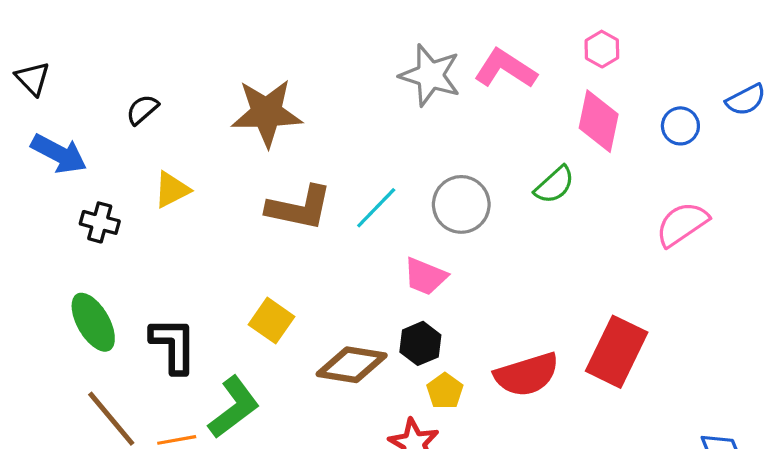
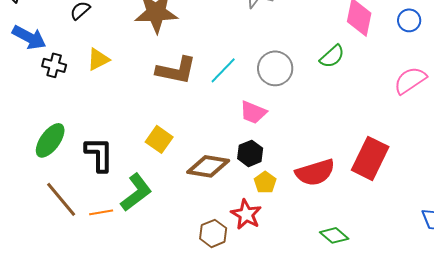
black cross: (100, 222) -> (54, 65), moved
green ellipse: (93, 322) -> (50, 140), turned 66

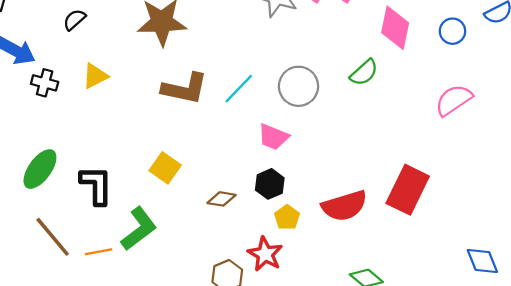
brown diamond: (208, 166) -> (222, 199), size x0.6

